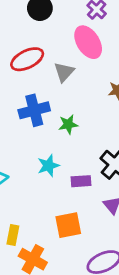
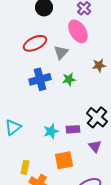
green star: (68, 124) -> (69, 79), moved
cyan star: (48, 166) -> (51, 131), moved

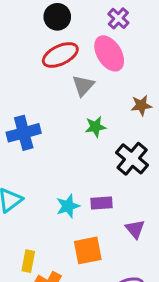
red ellipse: (35, 43) -> (60, 55), moved
blue cross: (40, 79) -> (24, 133), moved
black cross: (97, 117) -> (132, 159), moved

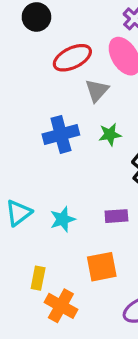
black circle: (57, 17) -> (36, 17), moved
blue cross: (24, 133) -> (61, 134), moved
cyan star: (68, 206) -> (63, 219), moved

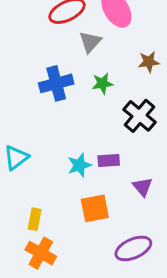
cyan star: (63, 219) -> (79, 165), moved
orange cross: (61, 306) -> (41, 253), moved

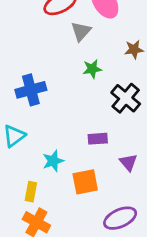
blue cross: (56, 83) -> (31, 90), moved
cyan star: (79, 165) -> (53, 161), moved

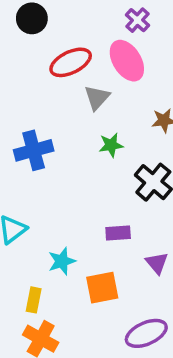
blue cross: (31, 90) -> (34, 150), moved

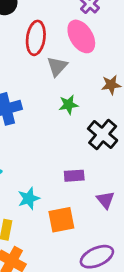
red ellipse: (71, 62) -> (36, 38), turned -56

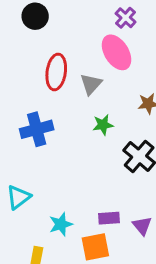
red ellipse: (36, 38) -> (56, 72), moved
purple rectangle: (74, 176) -> (109, 218), moved

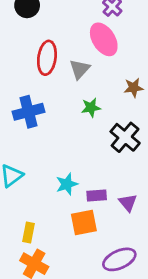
cyan star: (61, 224) -> (67, 184), moved

